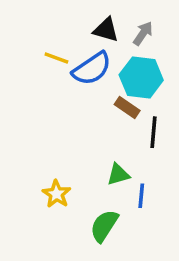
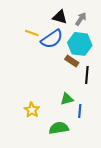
green semicircle: (104, 226) -> (59, 128), turned 48

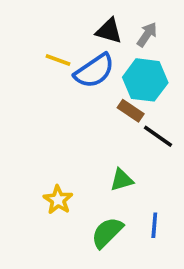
black line: (87, 75) -> (158, 136), turned -60
blue line: (80, 111) -> (154, 225), moved
green semicircle: (59, 128) -> (107, 233), turned -36

